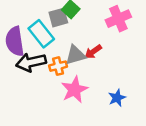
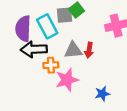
red arrow: (93, 52) -> (89, 50), turned -56
orange cross: (58, 66) -> (51, 65), moved

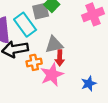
red arrow: (89, 50) -> (60, 58), moved

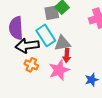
cyan rectangle: (25, 25) -> (46, 35), moved
orange cross: (34, 62) -> (31, 65), moved, turned 32

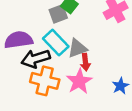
purple semicircle: (16, 28) -> (19, 40), turned 95
orange cross: (31, 65) -> (45, 81), size x1.6

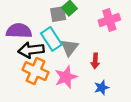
gray triangle: (77, 48) -> (70, 48), turned -42
red arrow: (85, 62) -> (95, 61), moved

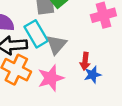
blue star: (102, 88) -> (93, 75), moved

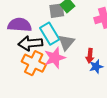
pink star: (51, 78) -> (55, 58), moved

